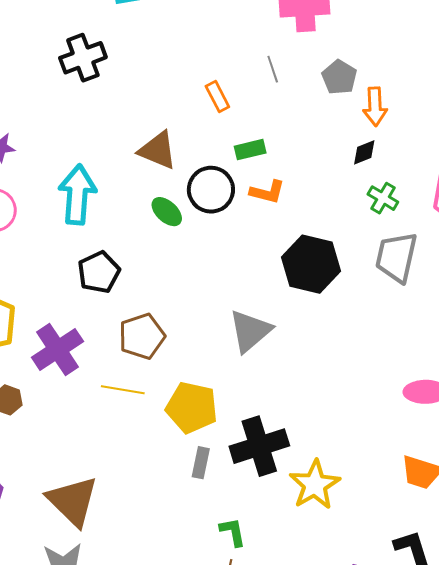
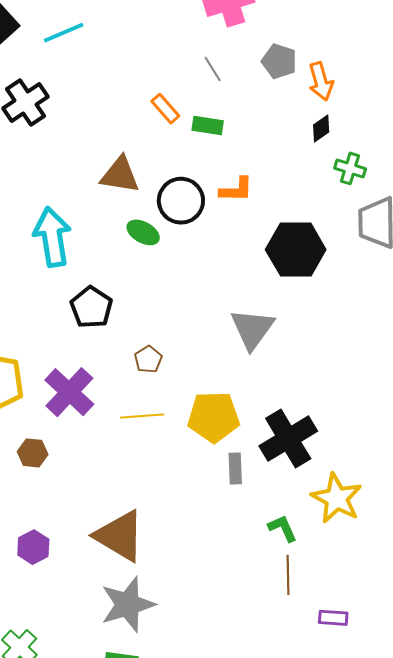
green rectangle: (250, 150) -> (208, 126), moved, turned 36
brown pentagon: (142, 336) -> (148, 359), size x0.6
yellow star: (315, 485) -> (337, 498), moved

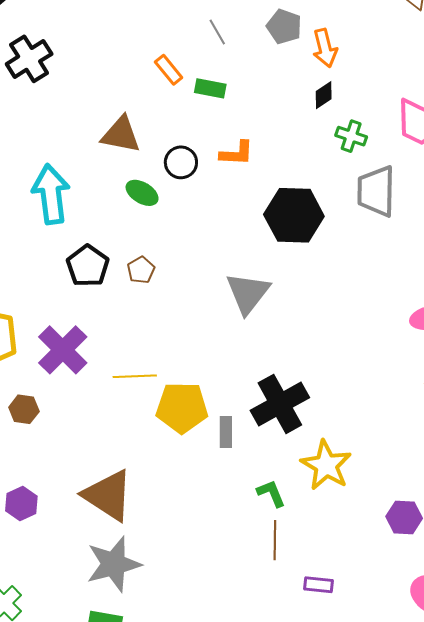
black circle: (181, 201) -> (181, 162), size x0.7
brown pentagon: (148, 359) -> (141, 270), moved
yellow pentagon: (213, 417) -> (182, 408), moved

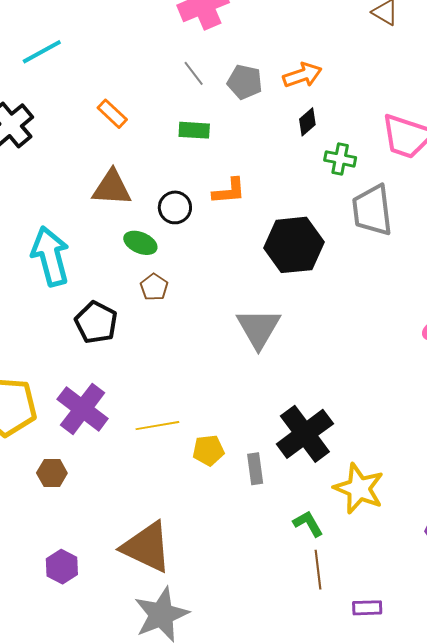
gray pentagon: (284, 27) -> (245, 82), moved
orange arrow: (325, 48) -> (302, 75), turned -87
orange rectangle: (169, 70) -> (112, 114), moved
brown pentagon: (141, 270) -> (154, 287), moved
yellow pentagon: (182, 408) -> (208, 450), size x0.6

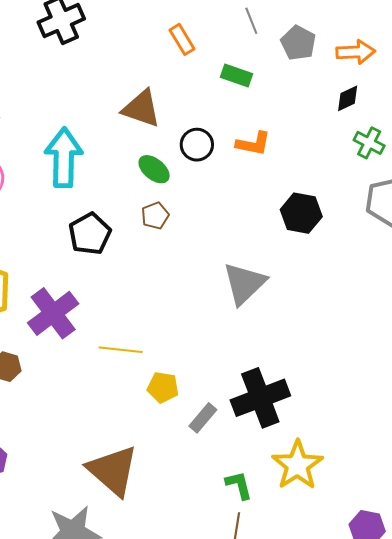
orange rectangle: (112, 114) -> (182, 39), moved
black hexagon: (294, 245) -> (301, 213), size x0.7
gray rectangle: (255, 469) -> (203, 418), turned 32
brown triangle: (147, 547) -> (113, 471), moved

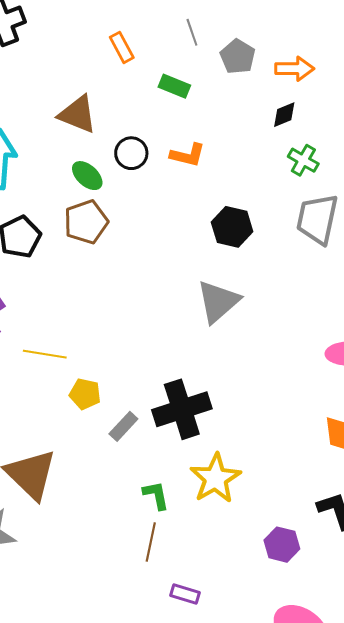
brown pentagon: (155, 216) -> (86, 222), size x1.6
gray triangle: (244, 283) -> (218, 302), moved

